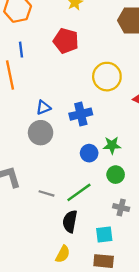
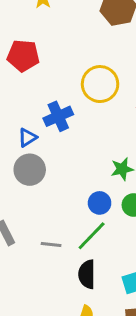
red pentagon: (66, 41) -> (23, 56), moved
blue cross: (81, 114) -> (58, 116), moved
blue circle: (89, 153) -> (100, 203), moved

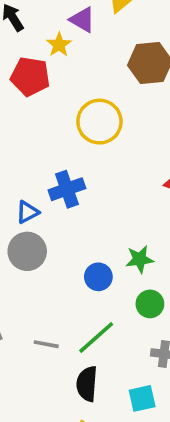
red pentagon: (23, 56) -> (30, 76), moved
yellow circle: (100, 84) -> (99, 122), moved
blue circle: (100, 203) -> (98, 277), moved

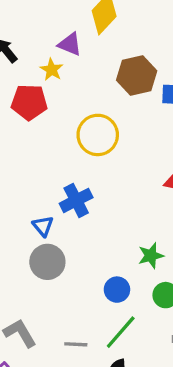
blue triangle: (27, 212) -> (43, 226), turned -35
blue circle: (98, 277) -> (117, 290), moved

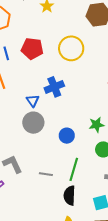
red pentagon: (29, 102) -> (32, 49), moved
blue circle: (117, 290) -> (67, 136), moved
green line: (121, 332) -> (74, 169), turned -30

